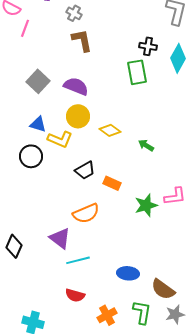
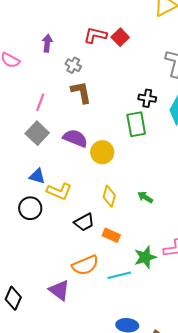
pink line: (25, 28) -> (40, 102), moved
yellow circle: (78, 116) -> (102, 152), moved
yellow diamond: (110, 130) -> (109, 196), moved, turned 70
cyan line: (78, 260) -> (119, 275), moved

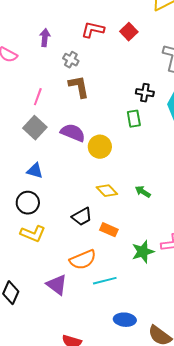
red square: (120, 37) -> (129, 32), moved
green rectangle: (136, 124) -> (134, 119), size x0.7
yellow L-shape: (59, 191) -> (33, 234), moved
yellow diamond: (109, 196) -> (107, 191), turned -60
cyan line: (119, 275) -> (105, 281), moved

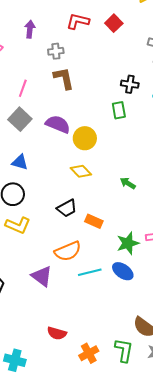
gray cross: (71, 60) -> (56, 51), turned -35
yellow diamond: (107, 191) -> (81, 171), moved
blue ellipse: (125, 320) -> (123, 271), moved, turned 30

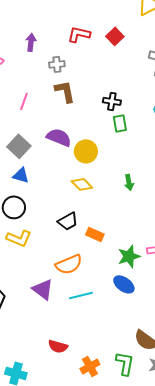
black cross: (130, 84) -> (112, 101), moved
gray square: (20, 119) -> (19, 146), moved
green arrow: (128, 183) -> (129, 182), moved, turned -133
cyan line: (90, 272) -> (81, 295), moved

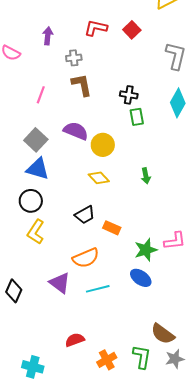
blue triangle: (21, 175) -> (38, 169), size x1.4
yellow L-shape: (19, 238) -> (36, 232), turned 100
red semicircle: (58, 346) -> (75, 340), turned 144

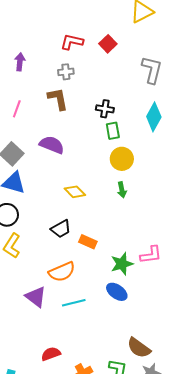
purple arrow: (48, 36) -> (20, 62), moved
gray cross: (74, 58) -> (66, 72), moved
yellow circle: (103, 145) -> (122, 159), moved

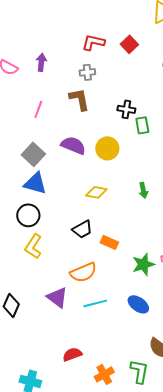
green rectangle: (113, 131) -> (142, 125), moved
yellow circle: (122, 159) -> (107, 148), moved
yellow diamond: (75, 192) -> (96, 192), turned -35
blue ellipse: (117, 292) -> (138, 304), moved

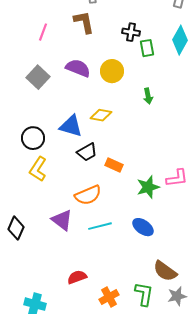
blue triangle: (35, 183) -> (71, 126), moved
green arrow: (143, 190) -> (148, 96), moved

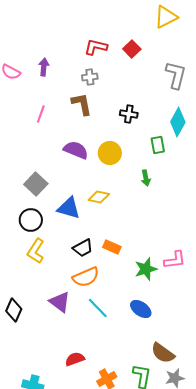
green rectangle: (147, 48) -> (158, 145), moved
gray square: (38, 77) -> (36, 184), moved
black trapezoid: (87, 152) -> (83, 248), moved
cyan line: (100, 226) -> (98, 308), turned 60

